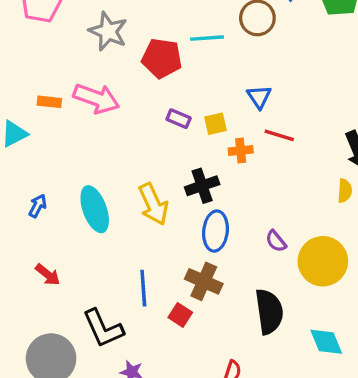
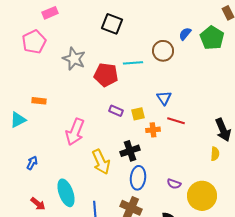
pink arrow: (96, 98) -> (75, 132), moved, turned 92
cyan ellipse: (95, 209) -> (66, 193), moved
purple semicircle: (276, 241) -> (174, 184), turned -32

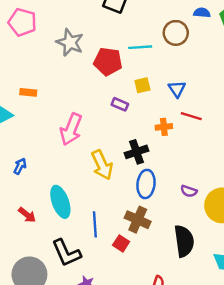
blue semicircle: (185, 34) -> (202, 13), turned 56
pink pentagon: (34, 42) -> (22, 22), turned -30
yellow square: (138, 114) -> (142, 85), moved

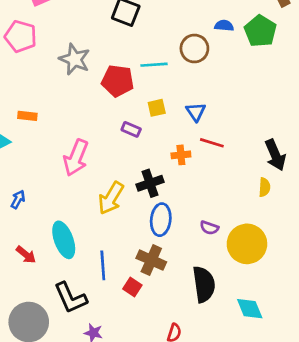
yellow arrow: (102, 165) -> (111, 198), turned 56

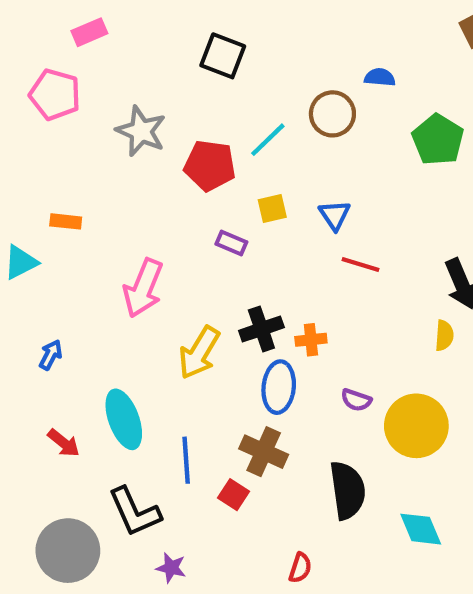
green pentagon: (260, 31) -> (438, 140), moved
cyan line: (154, 65) -> (268, 140), turned -40
orange cross: (181, 155) -> (311, 340), moved

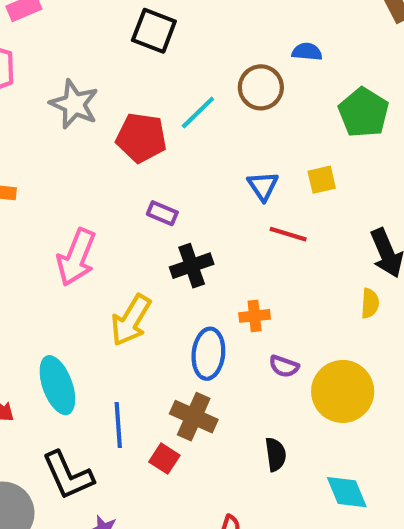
yellow square: (272, 209) -> (322, 180), moved
black cross: (261, 329) -> (192, 266), moved
orange cross: (311, 340) -> (255, 316), moved
black semicircle: (348, 490) -> (276, 454), size x0.6

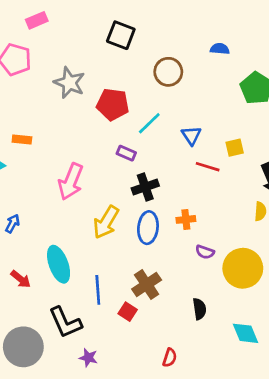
brown circle: (261, 87) -> (168, 72), moved
cyan line: (198, 113) -> (149, 123), moved
yellow square: (322, 180) -> (235, 148), moved
blue ellipse: (208, 354) -> (148, 228), moved
brown cross: (194, 417) -> (147, 285), turned 32

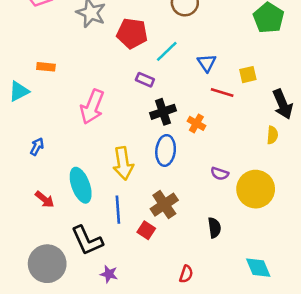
orange cross: (186, 219) -> (196, 123), moved, turned 36
yellow arrow: (106, 222) -> (123, 163), moved, turned -40
cyan diamond: (245, 333) -> (258, 268), moved

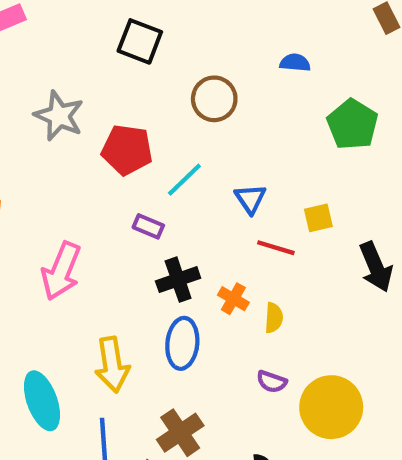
yellow semicircle: (272, 135) -> (274, 318), moved

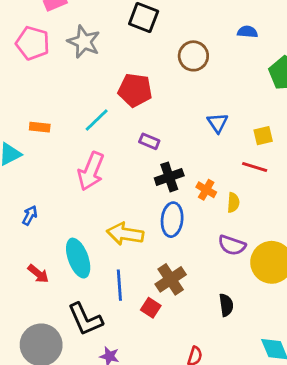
gray star: (59, 116) -> (84, 42), moved
cyan line: (184, 180) -> (97, 120), moved
red line: (276, 248) -> (255, 167), moved
yellow arrow: (112, 365) -> (125, 234), turned 108
purple semicircle: (272, 382) -> (232, 245), size x1.4

